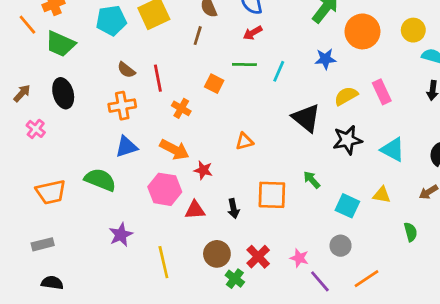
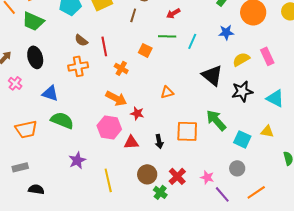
blue triangle: (126, 147) -> (50, 93), moved, turned 36
green arrow: (312, 180) -> (216, 120), size x1.6
black semicircle: (52, 283) -> (36, 189), moved

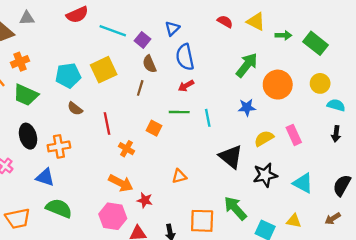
brown semicircle: (81, 40) -> (75, 109), moved
cyan line: (192, 41) -> (208, 118), turned -35
orange cross: (78, 66) -> (59, 146), moved

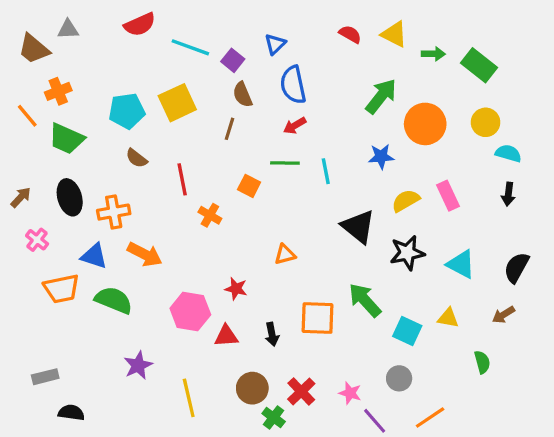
orange arrow: (121, 183) -> (145, 254), moved
orange trapezoid: (18, 219) -> (61, 289), moved

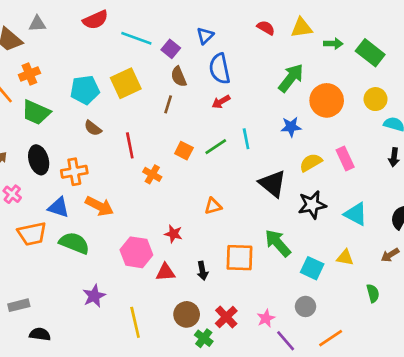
yellow triangle: (394, 34) -> (302, 28), turned -35
green line: (285, 163) -> (216, 147), moved, turned -35
pink star: (350, 393) -> (266, 318), turned 30

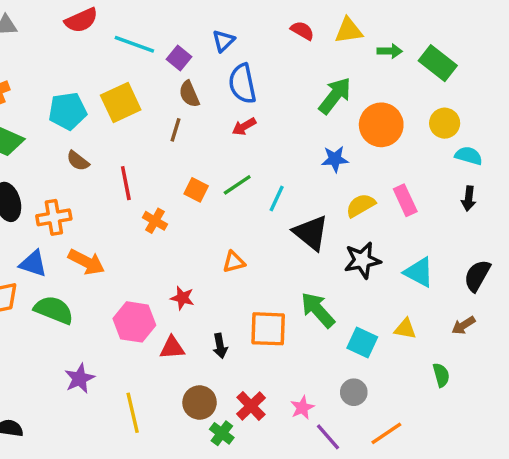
cyan line: (246, 139) -> (277, 199), moved, turned 36

